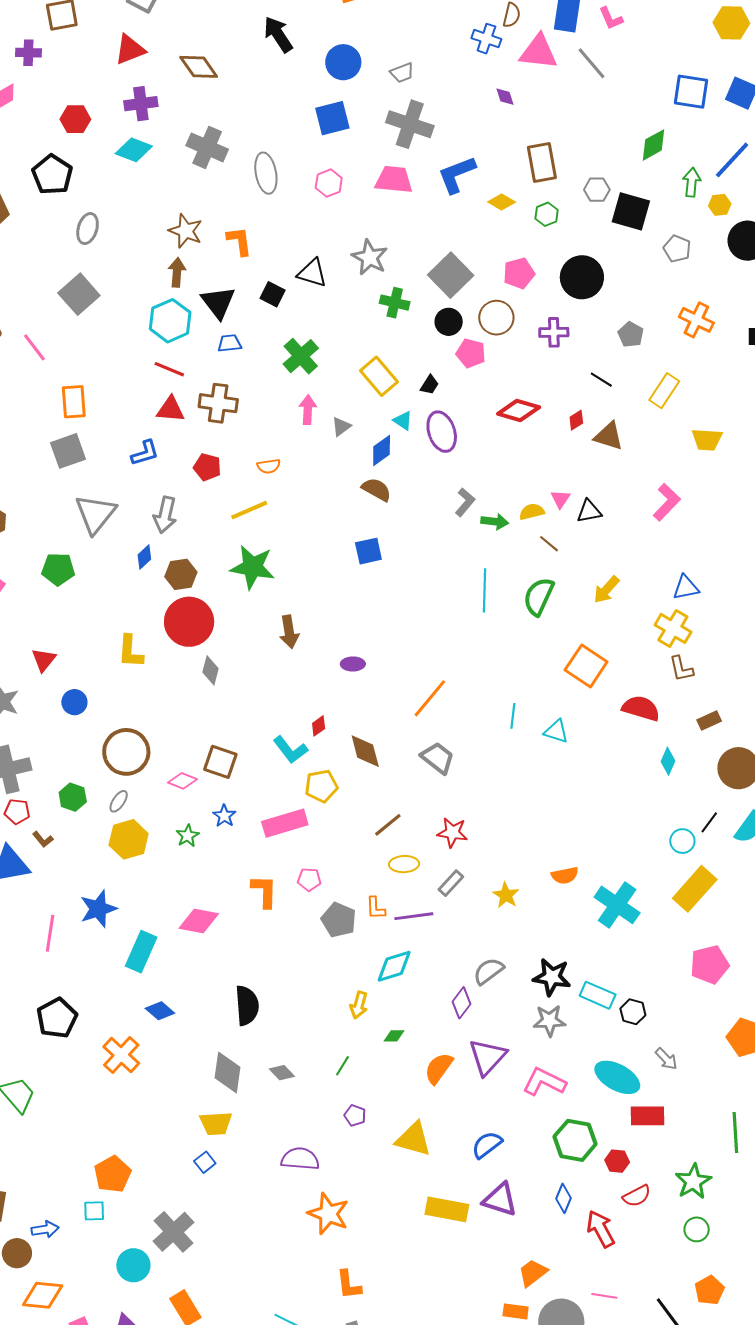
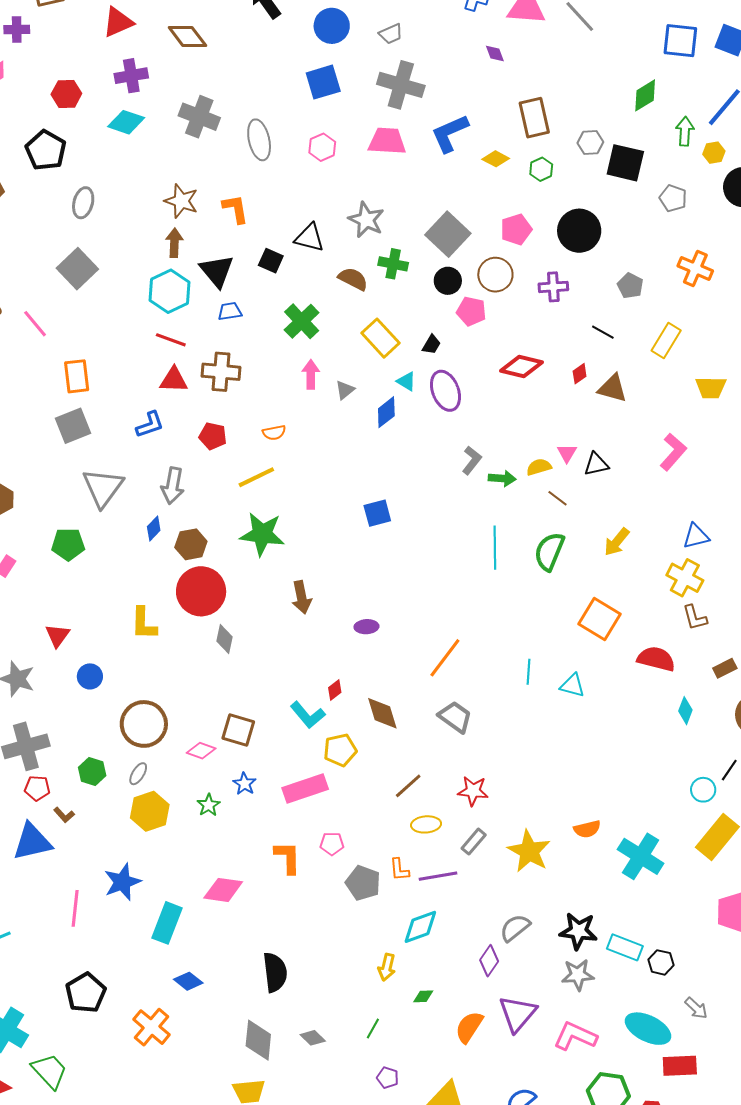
brown semicircle: (377, 489) -> (353, 279), moved
yellow star: (506, 895) -> (529, 851), size x1.6

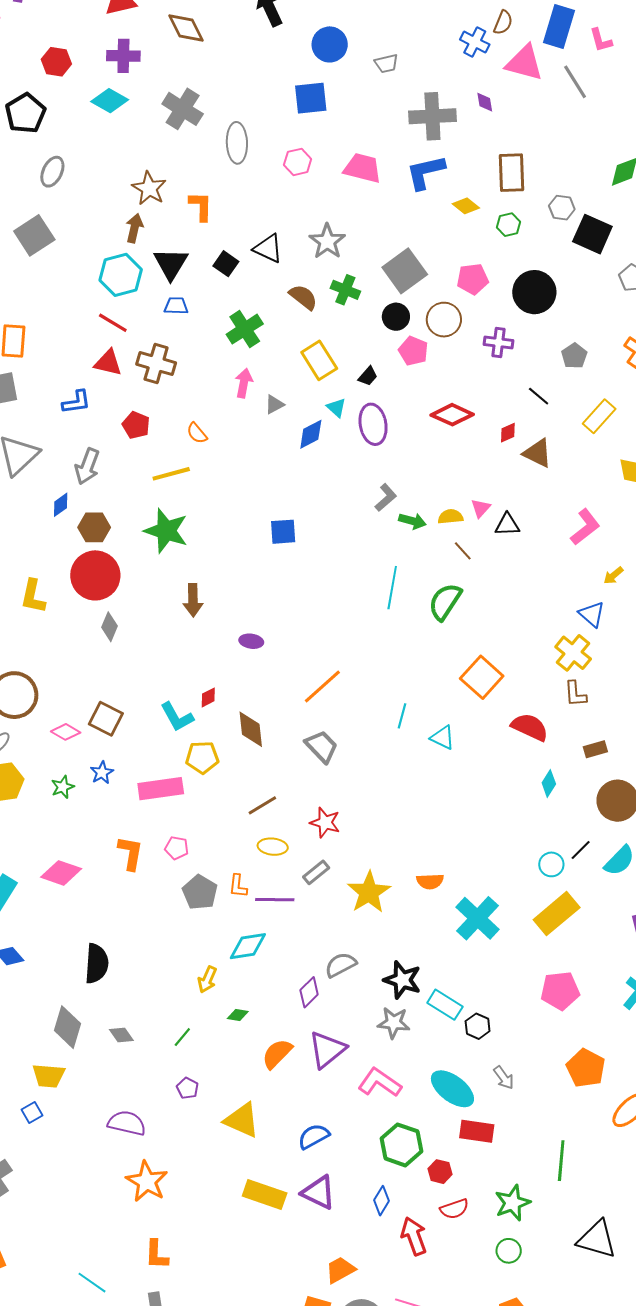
gray cross: (401, 85) -> (432, 116), moved, turned -30
orange semicircle: (274, 433) -> (197, 433), turned 50
blue triangle: (696, 536) -> (592, 614), turned 44
yellow arrow: (617, 542) -> (613, 576), moved, size x0.7

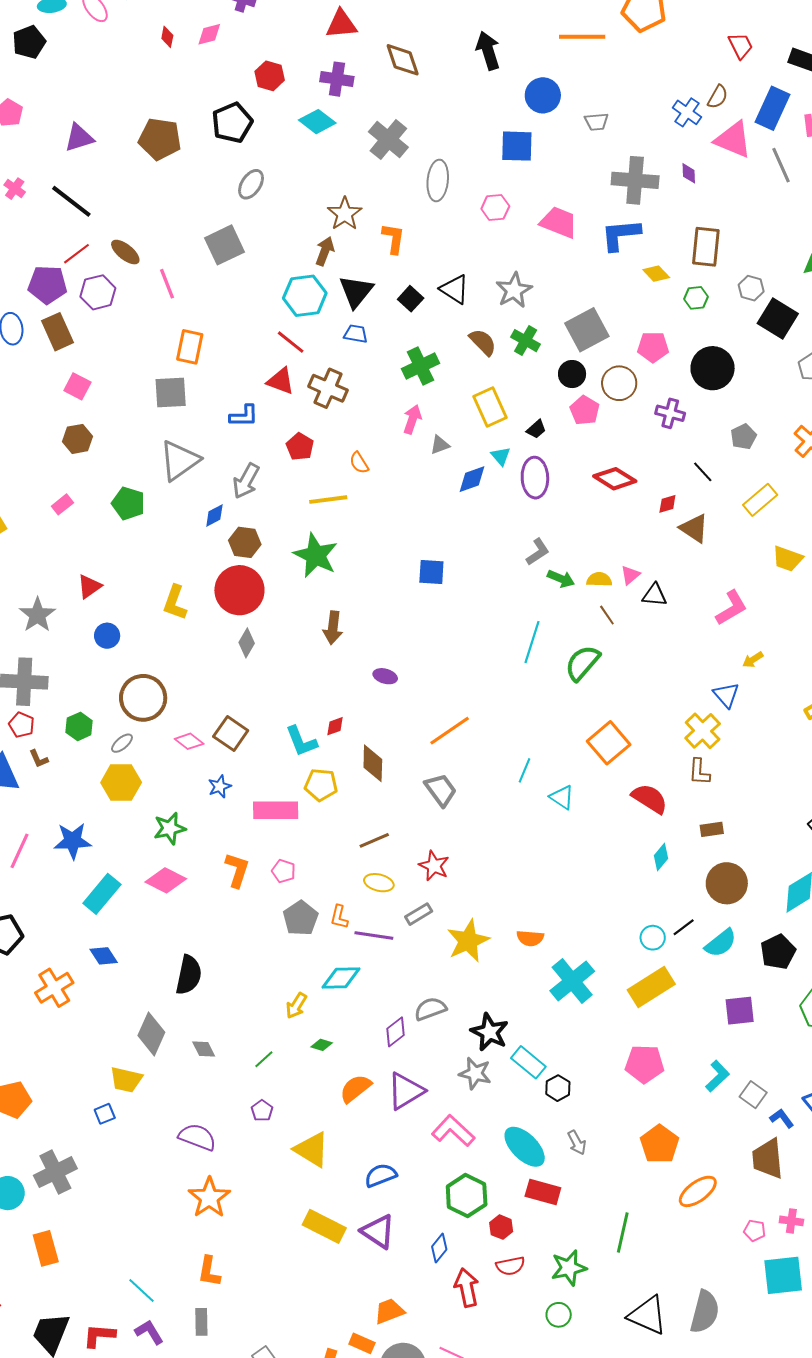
green star: (63, 787) -> (170, 828), moved, size x1.4

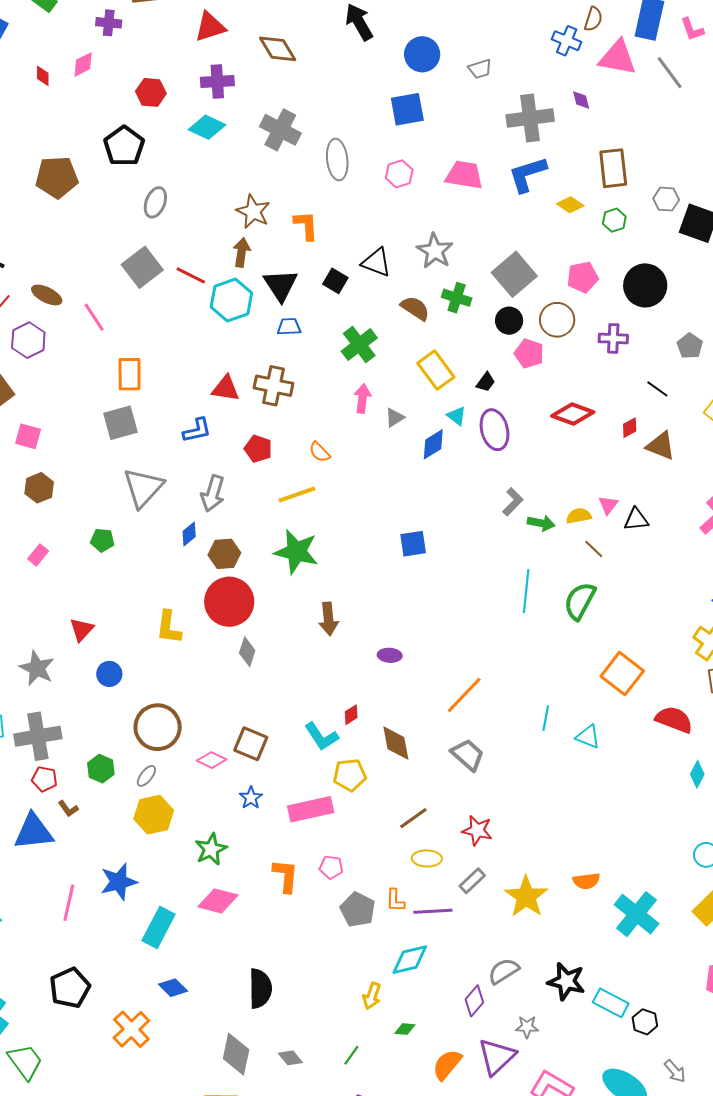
red line: (291, 342) -> (191, 275), moved
green pentagon: (128, 503) -> (102, 540), size x0.7
gray star: (475, 1073) -> (527, 1027), moved, size x0.7

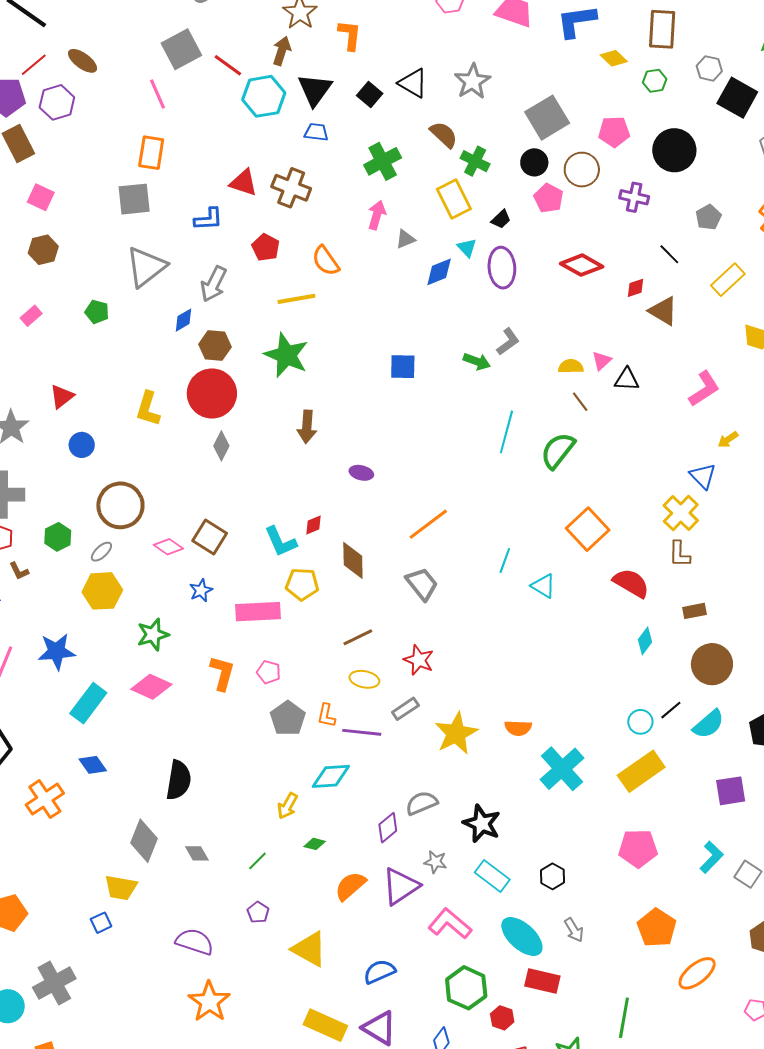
green cross: (457, 298) -> (475, 161), moved
pink line: (94, 317) -> (157, 94), moved
orange semicircle: (320, 452) -> (326, 261), size x1.4
green arrow: (541, 523) -> (477, 361), moved
cyan rectangle: (611, 1003) -> (492, 876), moved

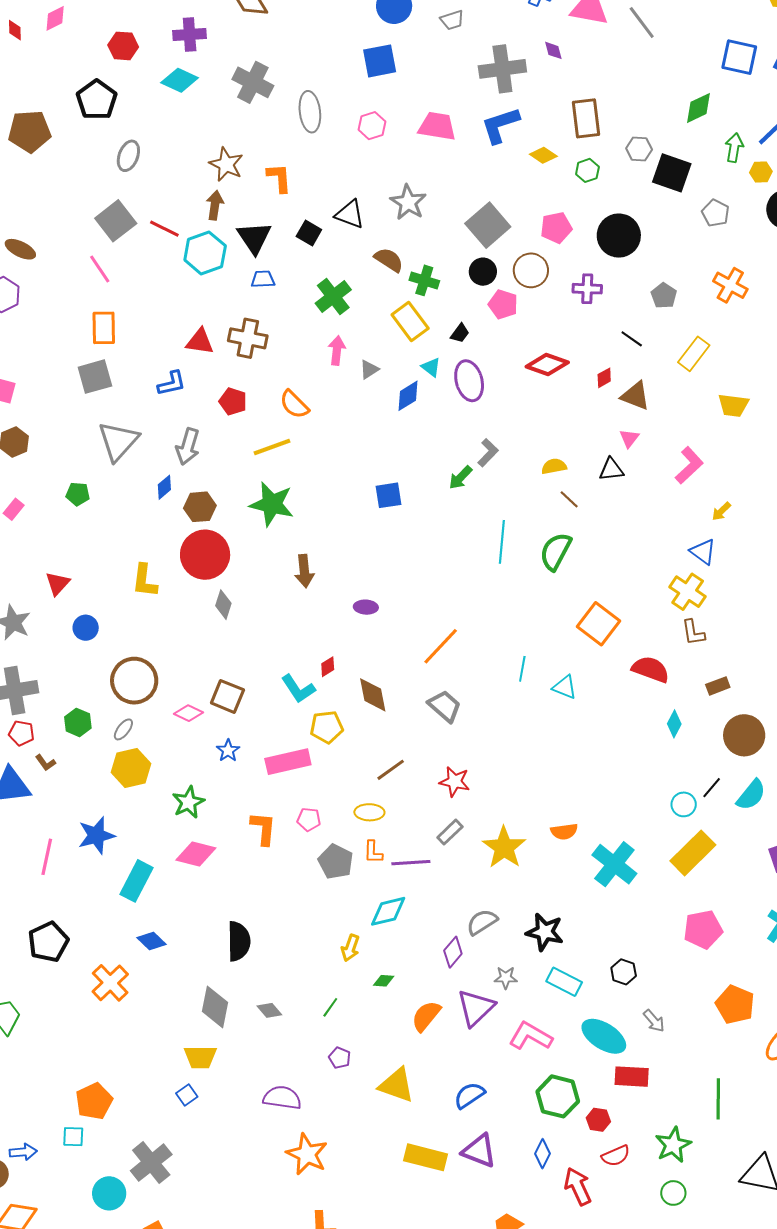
green arrow: (477, 361) -> (460, 478), turned 124
pink triangle: (602, 361) -> (629, 438), moved
yellow ellipse: (364, 679) -> (369, 812), moved

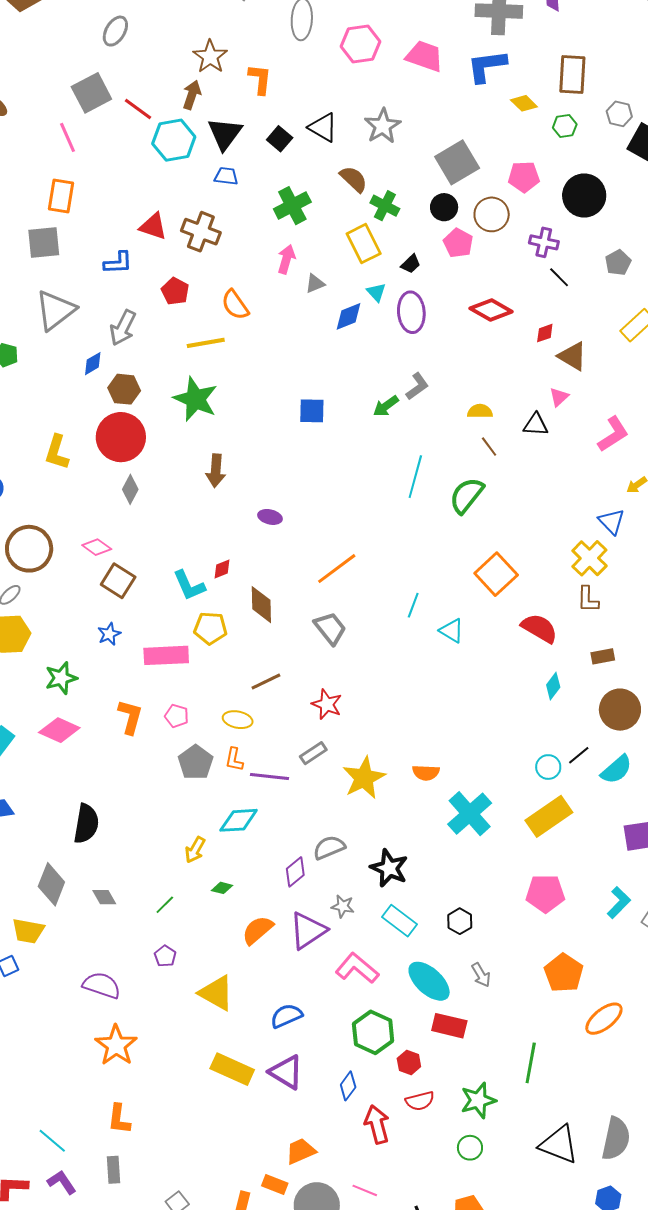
pink hexagon: (372, 126) -> (360, 44), size x1.4
black line: (632, 339) -> (559, 277), moved
pink diamond: (188, 713) -> (97, 547), moved

